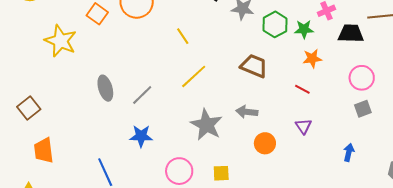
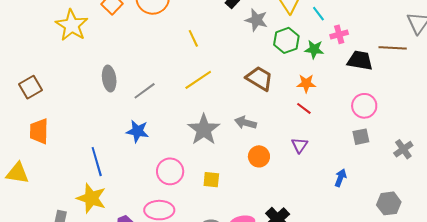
orange star: (312, 58) -> (306, 83), moved

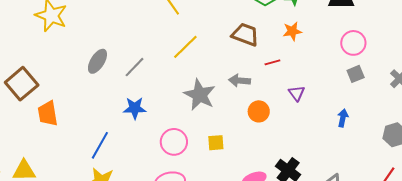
gray ellipse: (109, 79) -> (97, 61), turned 50
brown square: (30, 87) -> (22, 84), size x1.4
red line: (304, 108) -> (272, 62), moved, turned -42
orange trapezoid: (39, 131) -> (48, 114), moved
blue line: (97, 162) -> (100, 145), turned 56

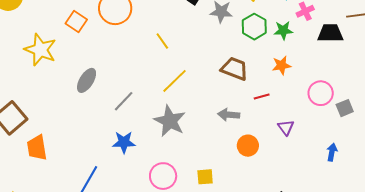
pink circle: (353, 43) -> (321, 93), moved
gray ellipse: (97, 61) -> (87, 80), moved
gray star: (200, 95) -> (170, 121), moved

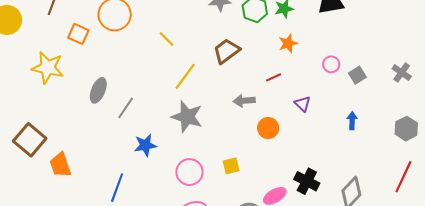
brown trapezoid: (234, 69) -> (226, 51), moved, turned -48
pink circle: (321, 93) -> (331, 64), size x0.7
gray line: (124, 101) -> (126, 108), moved

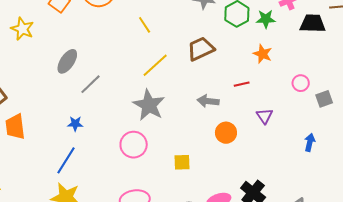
orange star: (288, 43) -> (263, 54), turned 30
yellow star: (48, 68) -> (22, 29), size x0.7
blue star: (145, 145) -> (75, 124), moved, size x0.7
pink circle: (189, 172) -> (134, 145), moved

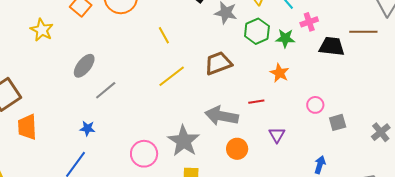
gray arrow: (208, 101) -> (222, 116), size x1.5
gray star: (149, 105) -> (184, 141), moved

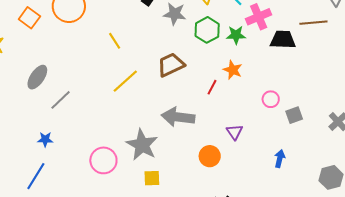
pink cross: (309, 22) -> (259, 17), size x1.4
red line: (256, 102) -> (212, 87), moved, turned -49
orange circle: (237, 149) -> (210, 156), moved

